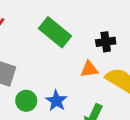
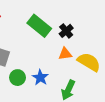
black cross: (106, 42) -> (66, 31), moved, turned -32

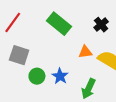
black cross: (66, 31) -> (101, 25), moved

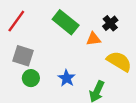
orange triangle: (85, 52) -> (93, 39), moved
green circle: (37, 76) -> (31, 78), moved

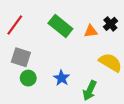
black cross: (110, 23) -> (110, 24), moved
orange triangle: (93, 39) -> (91, 31), moved

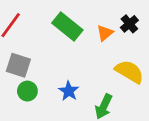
orange triangle: (91, 31) -> (105, 33), turned -32

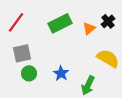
green rectangle: (67, 26) -> (60, 23), turned -65
gray square: (18, 65) -> (22, 53), turned -30

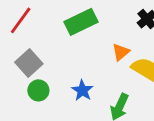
orange triangle: (89, 28) -> (121, 52), moved
gray square: (22, 53) -> (29, 63), turned -30

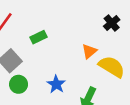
green rectangle: (81, 22) -> (39, 37), moved, size x0.6

